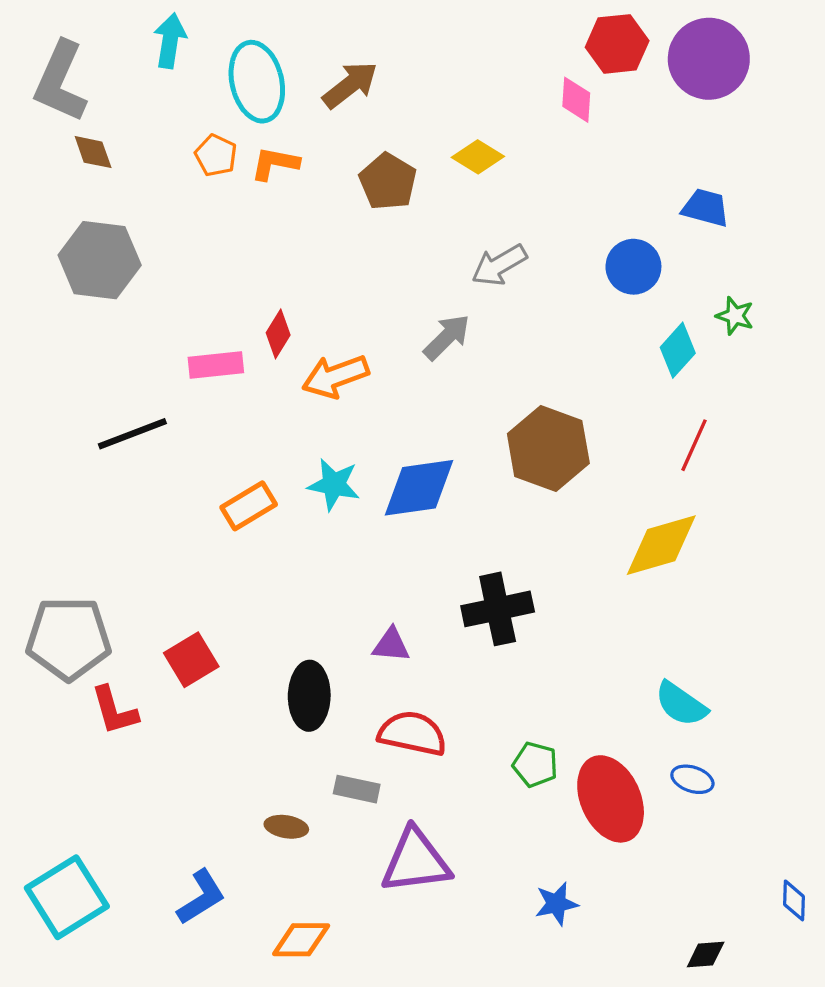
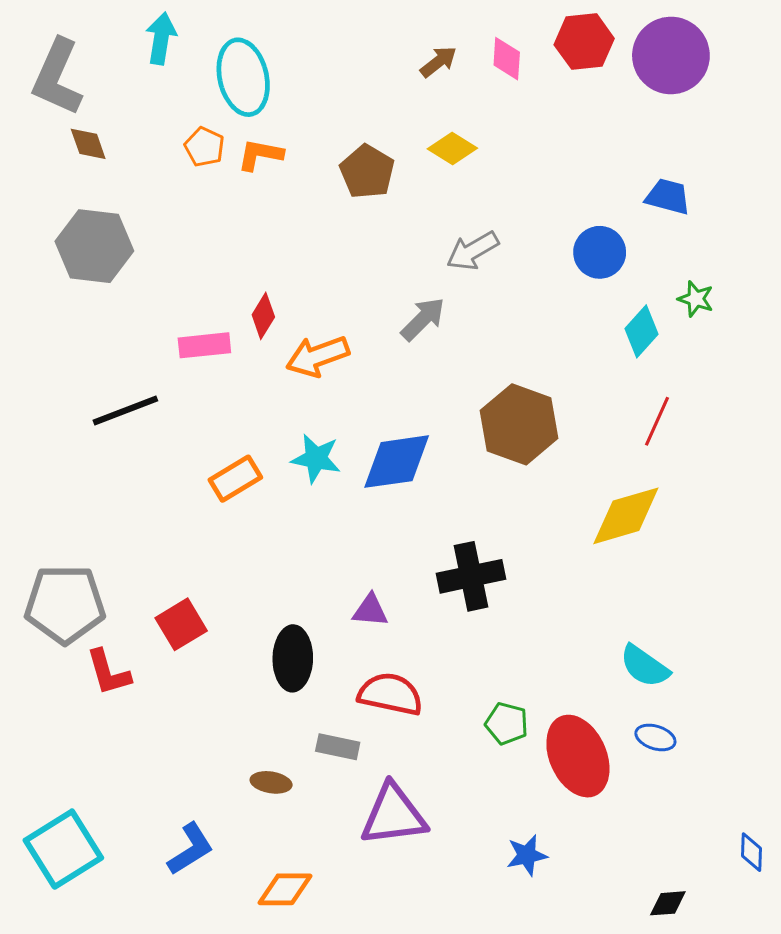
brown arrow: (350, 85) -> (438, 62), moved, size x0.7
pink diamond: (576, 100) -> (507, 59), moved

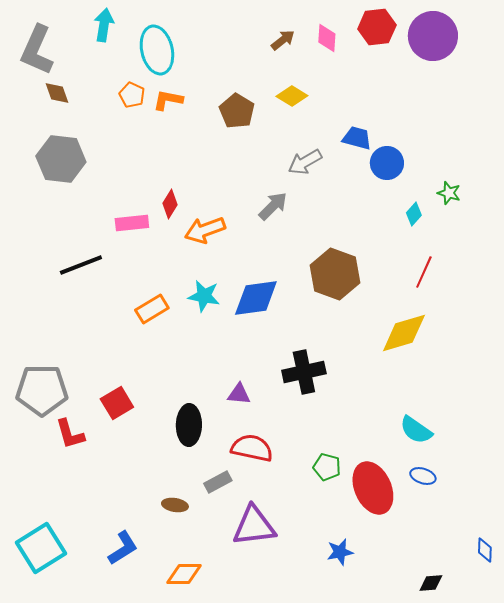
blue trapezoid: (668, 197) -> (357, 138), moved
cyan diamond: (641, 331) -> (414, 214), size x0.7
gray rectangle: (338, 747) -> (218, 482), turned -40

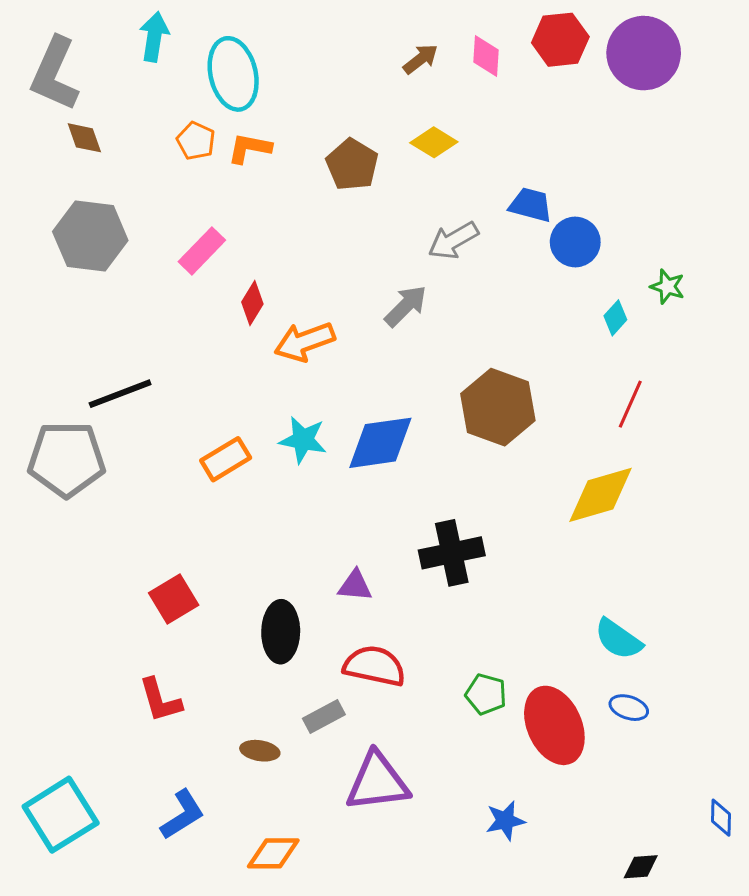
pink rectangle: (132, 223) -> (202, 251), moved, turned -40
gray pentagon: (42, 390) -> (66, 459), moved
red L-shape: (70, 434) -> (160, 700), moved

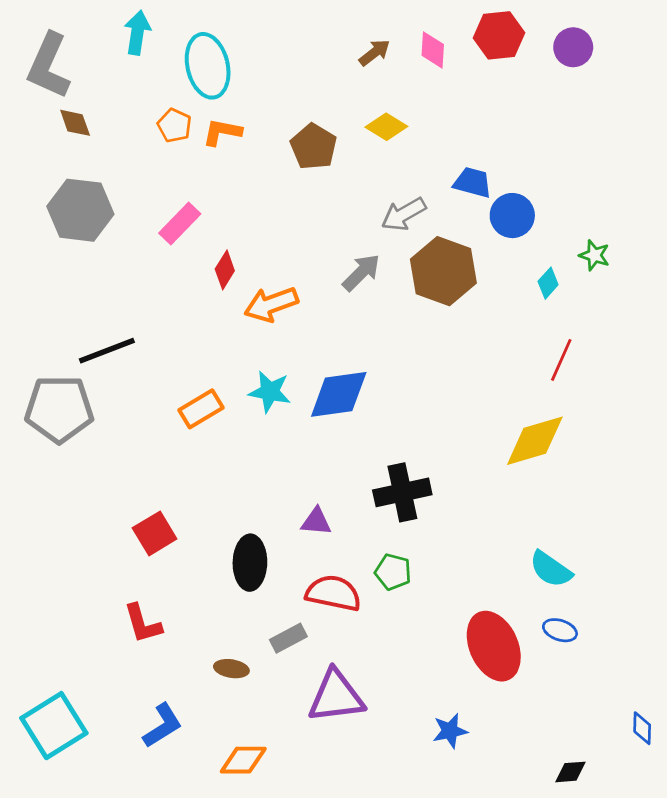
purple circle: (644, 53) -> (573, 47), size x0.6
brown hexagon: (498, 407) -> (443, 271), moved
green pentagon: (486, 694) -> (393, 572), moved

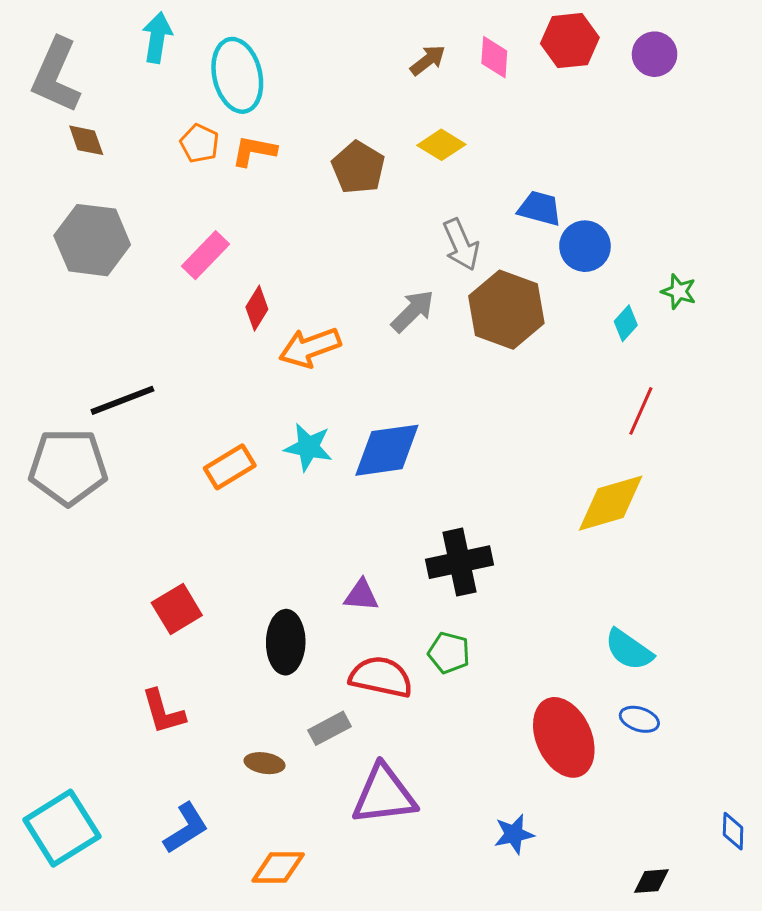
gray arrow: (404, 214) -> (461, 245), turned -84

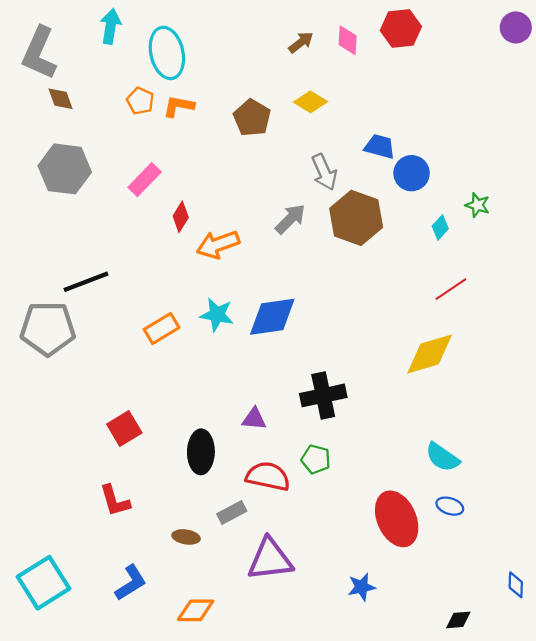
purple circle: (655, 54) -> (516, 27), moved
red line: (641, 411) -> (451, 289), turned 32

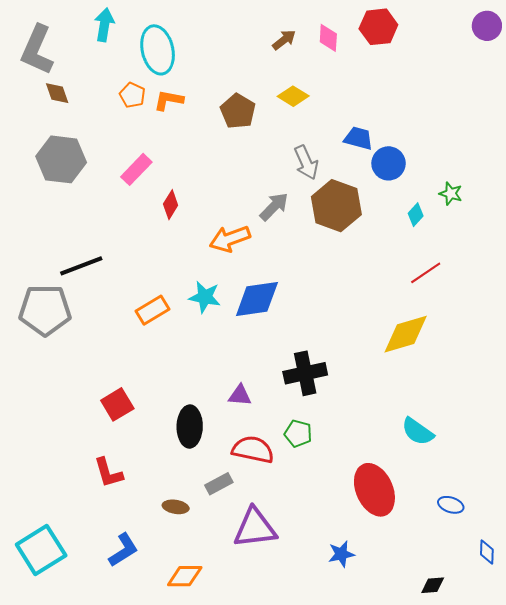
orange arrow: (218, 244) -> (230, 239), moved
blue ellipse: (450, 506) -> (451, 505), moved

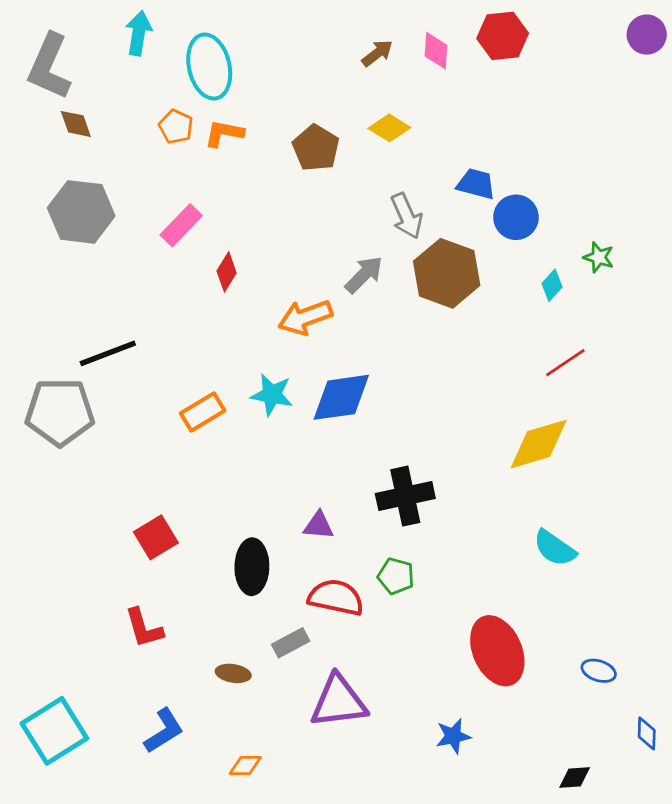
cyan semicircle: (418, 432) -> (555, 548), moved
orange diamond: (185, 576) -> (245, 765), size x0.7

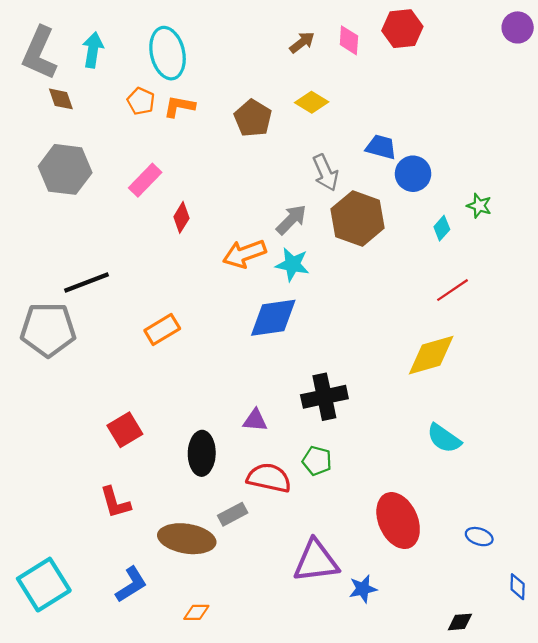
cyan arrow: (139, 33) -> (93, 50), moved
cyan star: (272, 395) -> (292, 264), moved
brown ellipse: (233, 673) -> (187, 539), size x2.0
purple triangle: (339, 701) -> (316, 561), moved

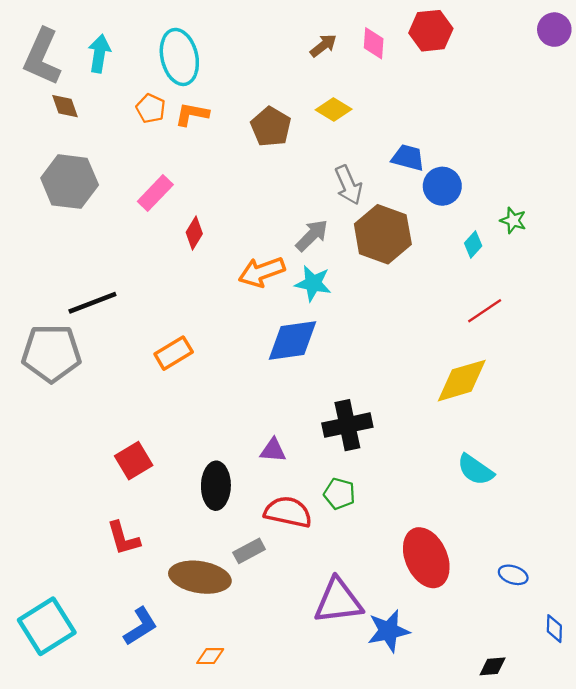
blue star: (363, 589) -> (389, 631), size x1.4

